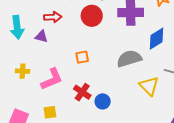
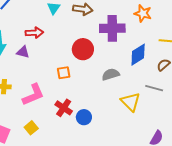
red circle: (92, 16) -> (83, 49), moved
gray semicircle: (129, 59) -> (111, 74), size x0.7
yellow square: (50, 112) -> (31, 128), turned -32

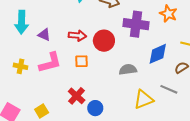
red arrow: (34, 33) -> (77, 36), moved
pink L-shape: (33, 95) -> (50, 63), moved
yellow triangle: (130, 102) -> (144, 99), turned 45

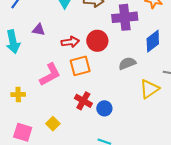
purple triangle: (44, 35) -> (39, 30), moved
orange square: (81, 61) -> (80, 66), size x1.5
yellow cross: (21, 66) -> (18, 95), moved

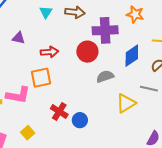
red circle: (97, 41) -> (87, 52), moved
orange square: (80, 66) -> (41, 78), moved
pink L-shape: (50, 75) -> (18, 95), moved, turned 35

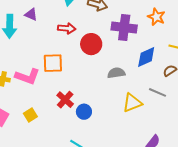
purple triangle: (18, 38) -> (31, 15), moved
red arrow: (49, 52) -> (67, 28), moved
red circle: (87, 52) -> (91, 44), moved

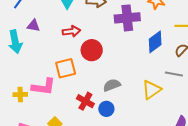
red circle: (91, 44) -> (92, 50), moved
gray semicircle: (116, 73) -> (112, 85), moved

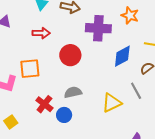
red circle: (92, 50) -> (70, 55), moved
gray line: (174, 74) -> (136, 91), turned 42

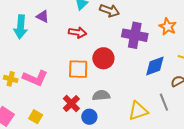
orange square: (30, 69) -> (78, 69), moved
yellow square: (11, 122) -> (36, 117), turned -32

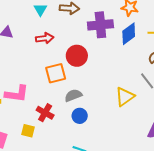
blue diamond: (155, 66) -> (129, 34), moved
gray semicircle: (101, 95) -> (73, 95), moved
red cross: (71, 103) -> (45, 113), moved

